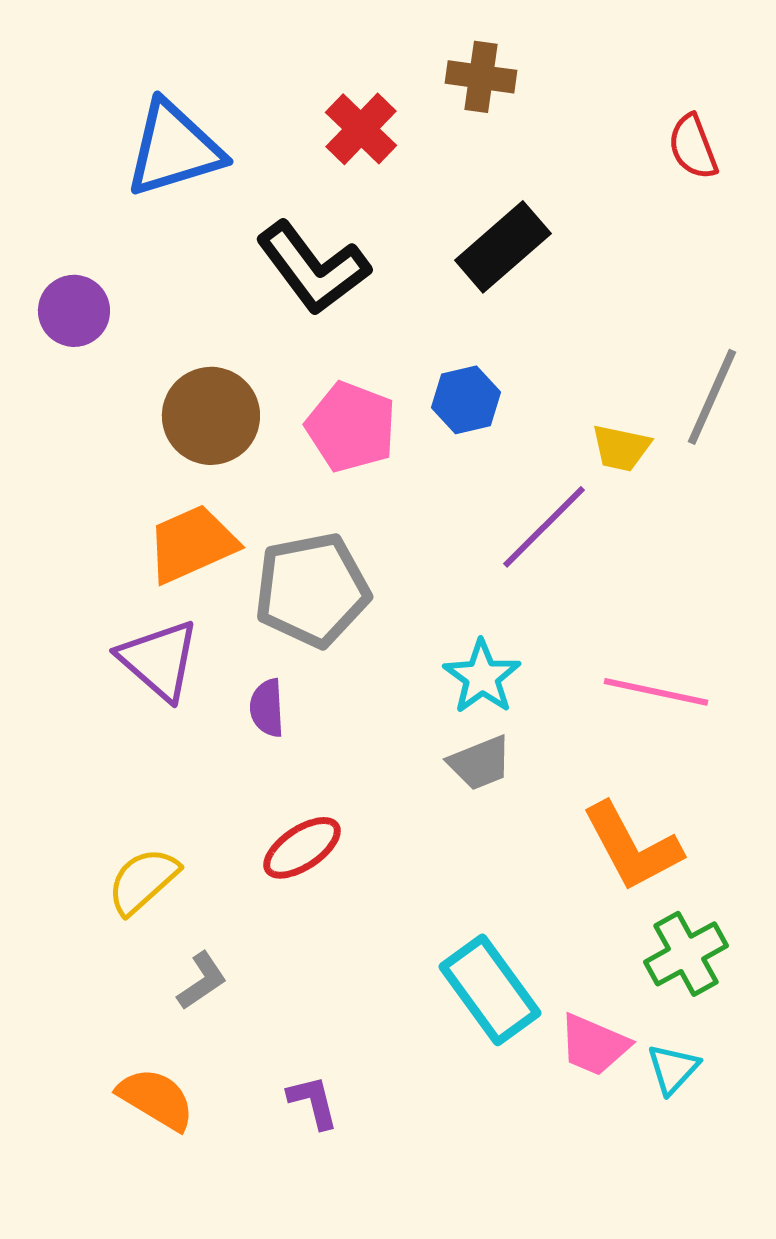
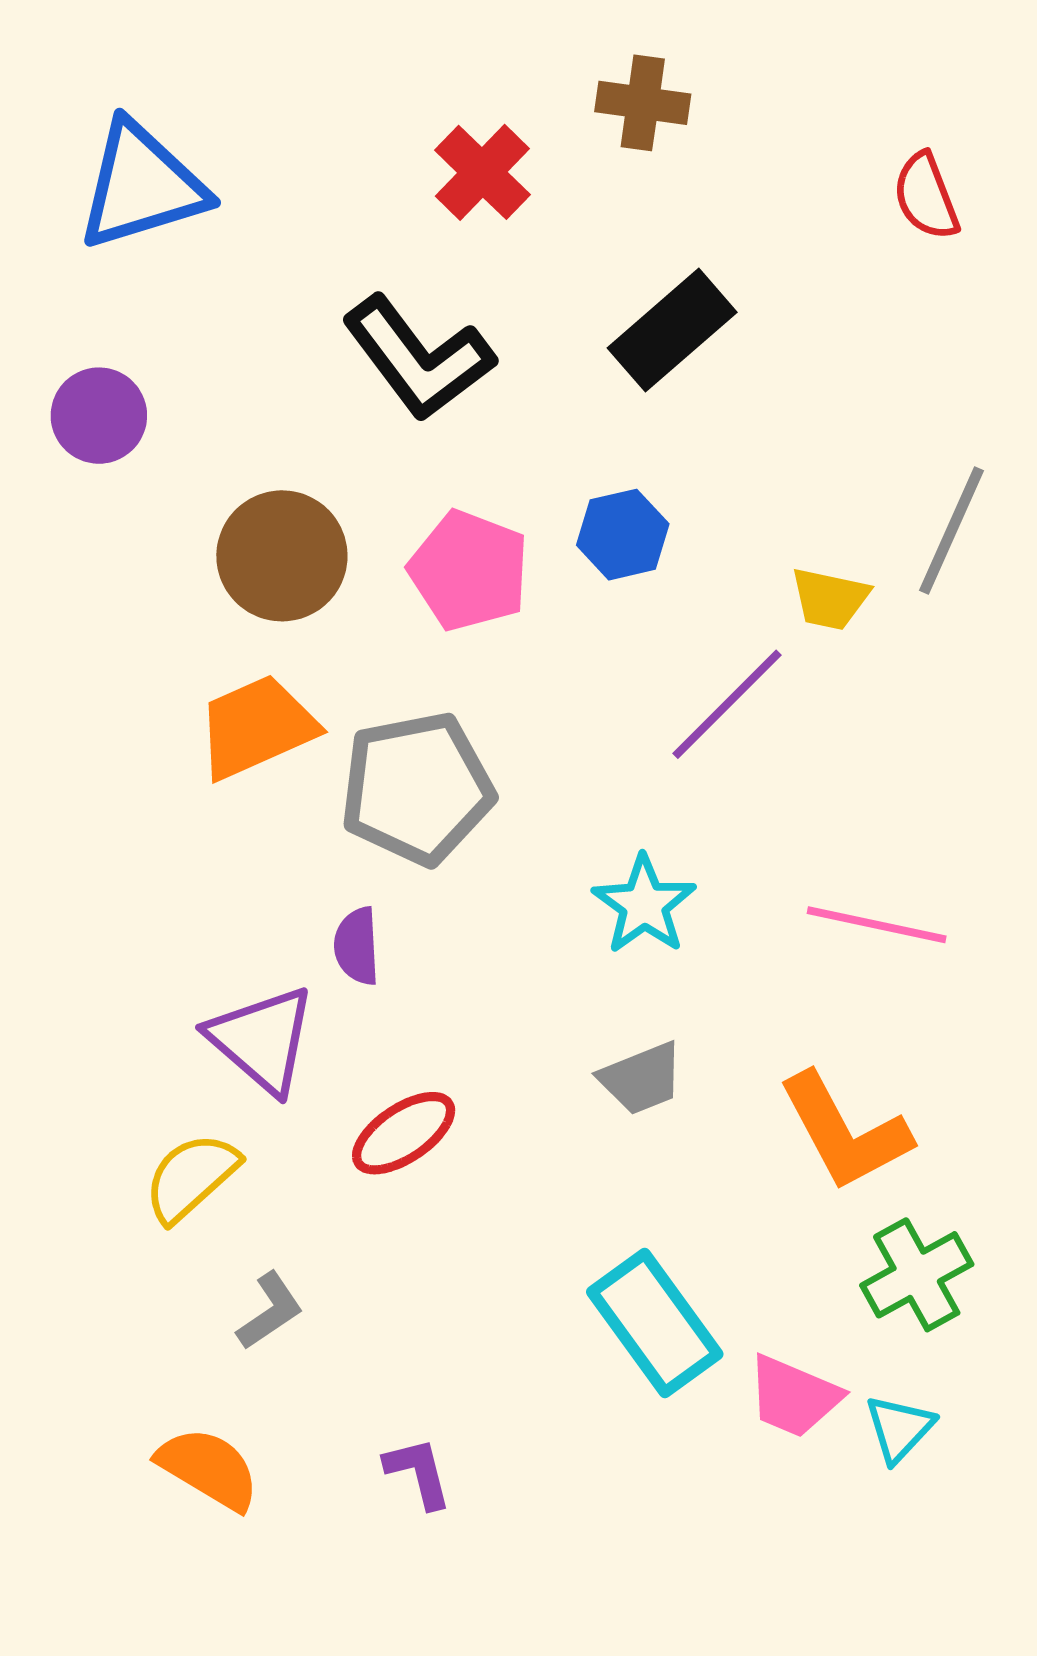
blue triangle: (174, 149) -> (142, 186), moved
purple triangle: (159, 660) -> (262, 1040), moved
gray trapezoid: (480, 763) -> (641, 1078), moved

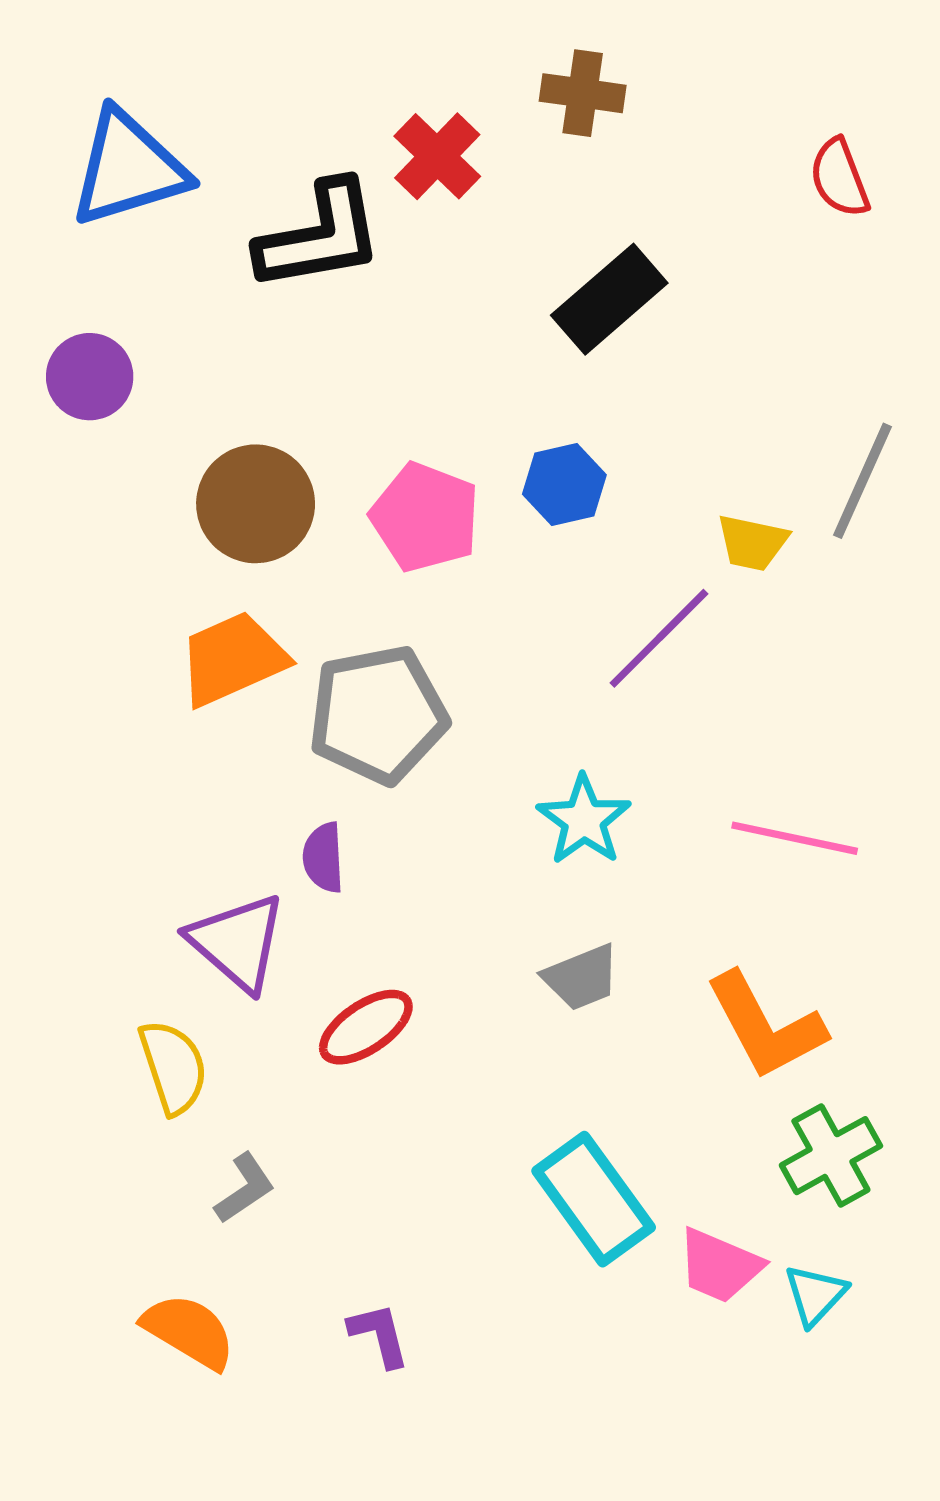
black L-shape: (418, 358) -> (320, 236), moved, turned -63
yellow semicircle: (191, 1177) -> (173, 1067), turned 114

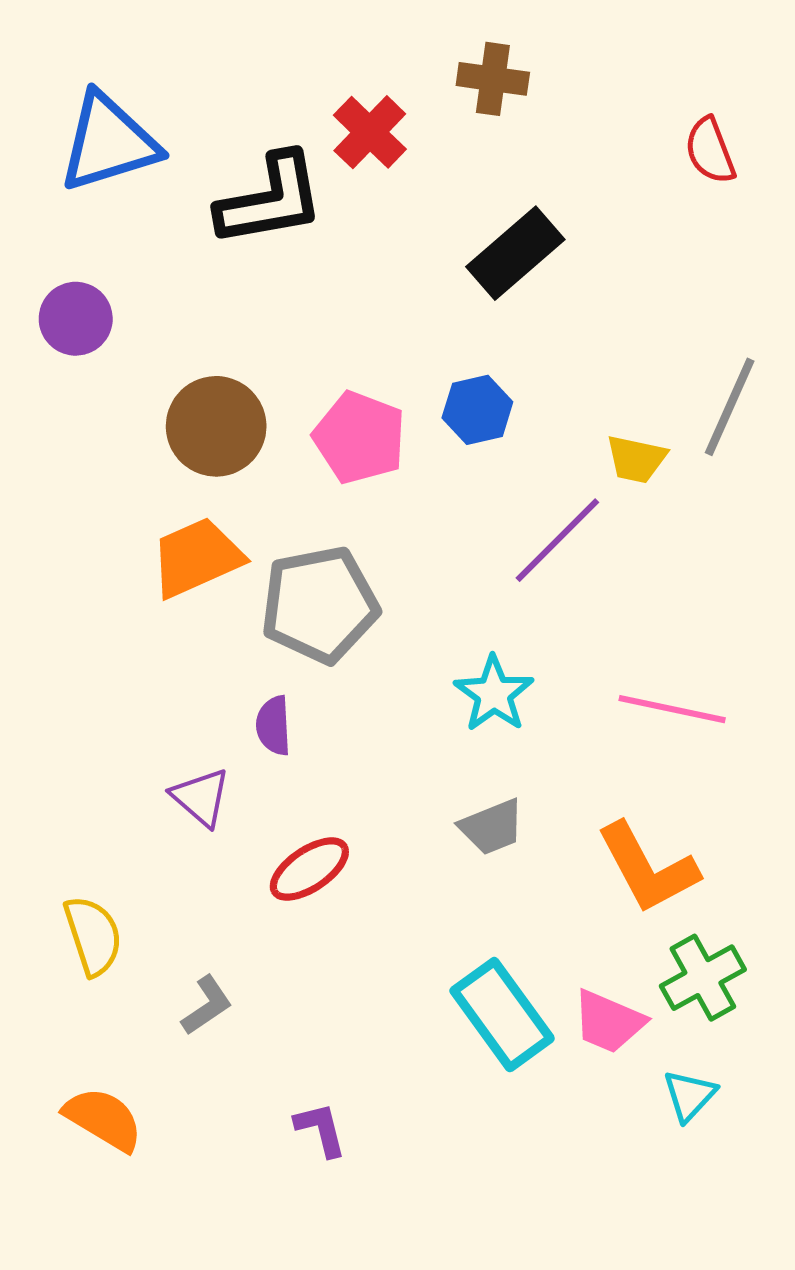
purple triangle: (237, 942) -> (201, 797), size x0.7
yellow semicircle: (173, 1067) -> (93, 936), moved
pink trapezoid: (720, 1266) -> (609, 1022), moved
orange semicircle: (189, 1331) -> (103, 1119), moved

